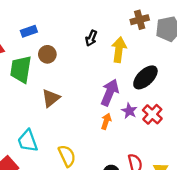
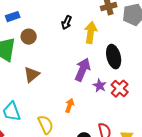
black ellipse: (145, 77) -> (114, 57), turned -60
orange arrow: (106, 121) -> (70, 106), moved

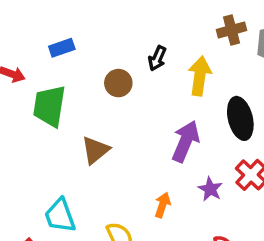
brown circle: (29, 37) -> (118, 83), moved
purple star: (100, 86) -> (210, 189), moved

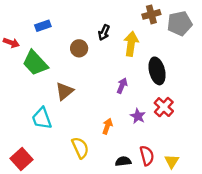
green trapezoid: (49, 106) -> (35, 63), turned -52
purple arrow: (186, 141) -> (122, 86), size x0.6
cyan trapezoid: (60, 216) -> (42, 118), moved

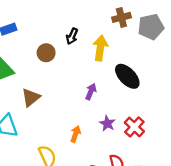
black ellipse: (157, 71) -> (127, 76), turned -30
red cross: (164, 107) -> (134, 127), moved

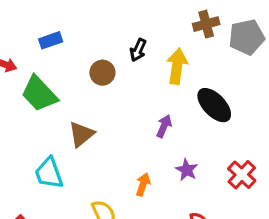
red cross: (134, 127) -> (242, 175), moved

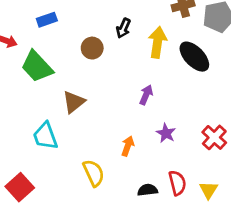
black ellipse: (214, 105) -> (194, 57), moved

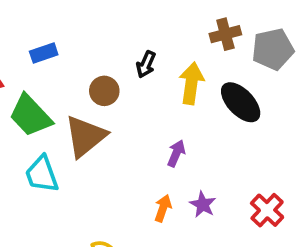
brown triangle: (74, 102) -> (85, 136), moved, size x1.4
cyan trapezoid: (45, 136) -> (42, 174), moved
orange arrow: (128, 146) -> (163, 208), moved

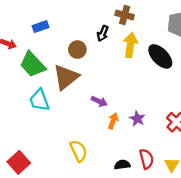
brown cross: (225, 34) -> (125, 15), moved, turned 30
purple arrow: (176, 153) -> (99, 101), moved, turned 91

